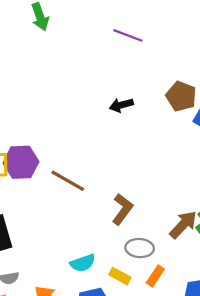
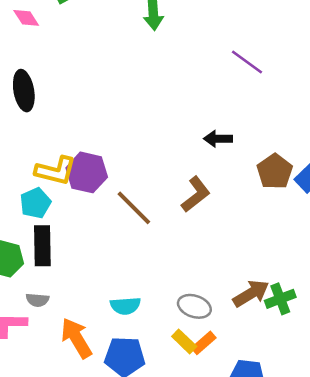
brown pentagon: (181, 96) -> (275, 172), moved
brown L-shape: (122, 209) -> (196, 194), moved
yellow rectangle: (120, 276) -> (184, 341), moved

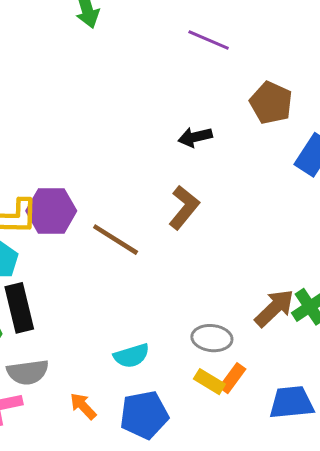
brown pentagon: (275, 172) -> (271, 103), moved
gray semicircle: (37, 300) -> (28, 372), size x1.5
orange arrow: (76, 338) -> (83, 406), size x0.6

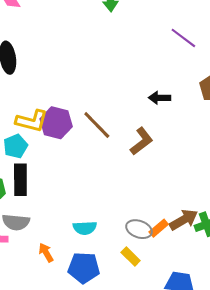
brown line: (116, 240) -> (97, 125), moved
orange rectangle: (232, 378) -> (159, 228), moved

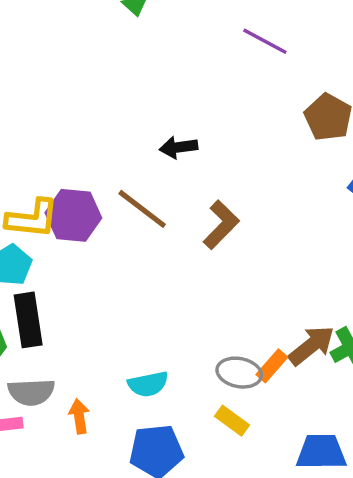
black arrow: (160, 98) -> (179, 147), moved
orange arrow: (46, 253) -> (79, 416), moved, turned 30

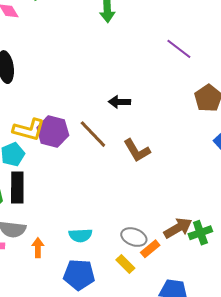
brown L-shape: (221, 225) -> (137, 150), turned 96
orange rectangle: (272, 366) -> (150, 249), moved

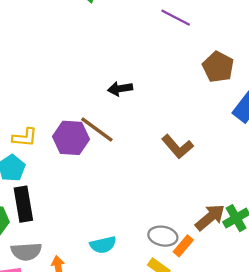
yellow L-shape: (29, 130) -> (25, 137), size x0.7
purple hexagon: (53, 132) -> (71, 138), moved
brown L-shape: (137, 150) -> (177, 147), moved

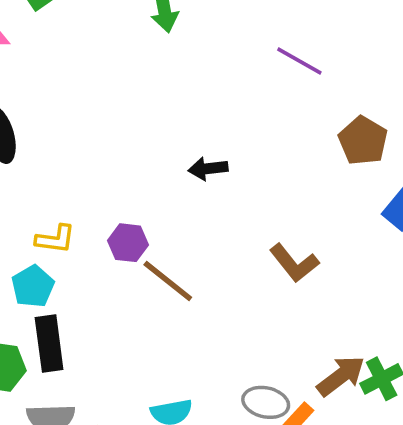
brown line: (97, 130) -> (168, 281), moved
purple hexagon: (71, 138) -> (128, 243), size x0.7

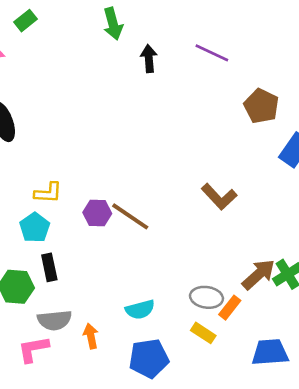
black arrow: (208, 169) -> (149, 59), moved, turned 96
purple hexagon: (128, 243) -> (97, 213), moved
black rectangle: (49, 343) -> (49, 267), size x0.7

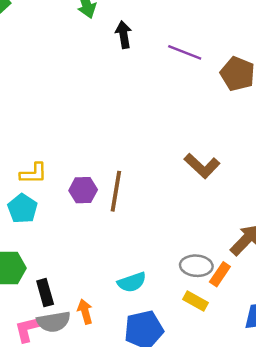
purple line: (212, 53) -> (185, 52), moved
brown line: (130, 216) -> (116, 191), turned 69
black rectangle: (49, 267) -> (45, 293), moved
gray semicircle: (55, 320) -> (54, 322), moved

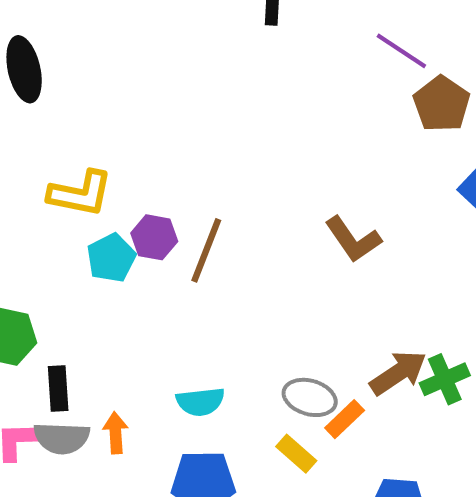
purple line: (185, 52) -> (401, 51), moved
yellow L-shape: (33, 173) -> (80, 194), size x1.4
cyan pentagon: (23, 209) -> (111, 258), moved

